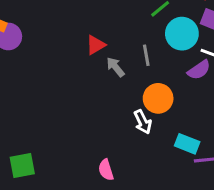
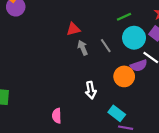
gray line: (146, 55) -> (106, 46), turned -40
orange circle: (158, 98) -> (124, 76), moved

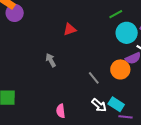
gray line: (106, 46) -> (94, 78), moved
gray arrow: (83, 48) -> (51, 60), moved
white arrow: (91, 90) -> (99, 105), moved, turned -35

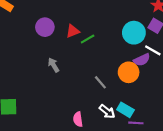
purple circle: (15, 13) -> (45, 27), moved
green line: (116, 14) -> (88, 39), moved
pink semicircle: (61, 111) -> (78, 119), moved

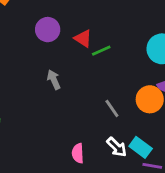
red triangle: (73, 31) -> (83, 38), turned 48

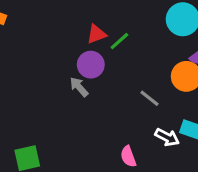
purple circle: (48, 30) -> (91, 65), moved
red triangle: (83, 38) -> (96, 34), turned -36

